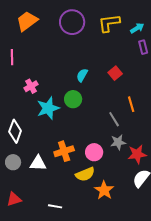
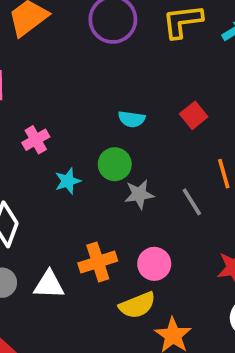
cyan semicircle: (82, 75) -> (132, 119), turned -112
cyan star: (48, 108) -> (68, 181), size x0.6
gray star: (118, 142) -> (139, 194), moved

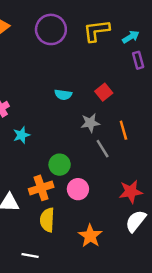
green circle: (115, 164) -> (60, 165), moved
gray star: (139, 194) -> (90, 123), moved
yellow semicircle: (137, 305) -> (47, 220), moved, turned 115

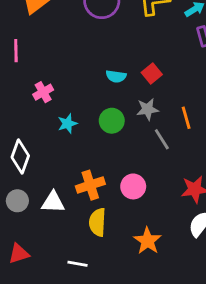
red square: (104, 92) -> (152, 74), moved
green circle: (60, 165) -> (112, 121), moved

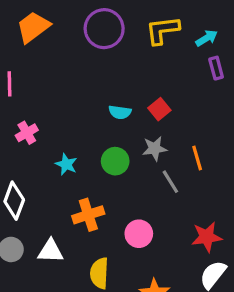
pink cross: (43, 92) -> (27, 133), moved
cyan star: (67, 124) -> (66, 164), turned -30
orange cross: (90, 185) -> (88, 215), moved

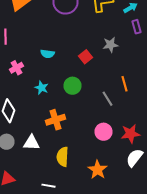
red square: (159, 109) -> (86, 57), moved
cyan semicircle: (120, 112) -> (48, 54), moved
gray star: (155, 149) -> (110, 45), moved
pink circle: (139, 234) -> (104, 132), moved

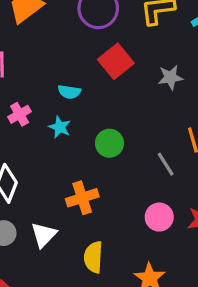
red square: (86, 57) -> (116, 61), moved, size x1.5
cyan star: (42, 88) -> (60, 127), moved
white triangle: (32, 143) -> (44, 235), turned -48

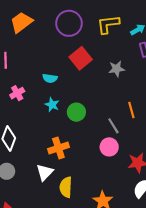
cyan star: (60, 127) -> (52, 105), moved
pink circle: (159, 217) -> (109, 147), moved
white triangle: (44, 235) -> (45, 172), moved

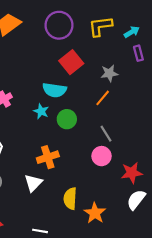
cyan semicircle: (50, 78) -> (55, 90), moved, size x1.5
orange line: (131, 110) -> (103, 98), moved, turned 56
yellow semicircle: (66, 187) -> (70, 199), moved

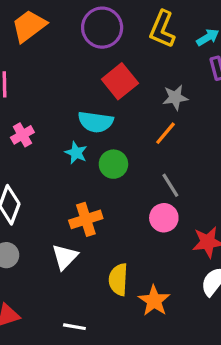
yellow L-shape: (100, 26) -> (162, 29), turned -60

